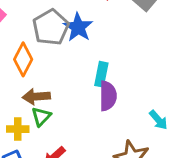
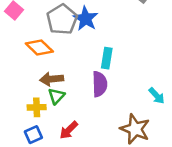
orange diamond: (23, 59) -> (39, 48), turned -72
purple semicircle: (108, 96) -> (100, 84), moved

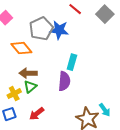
blue star: (86, 19) -> (59, 30), turned -30
cyan arrow: (157, 96) -> (105, 110), moved
yellow cross: (37, 107) -> (14, 94), turned -32

